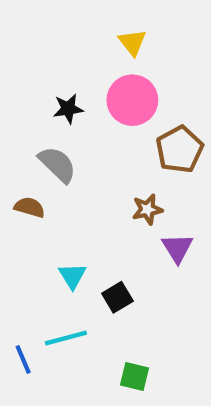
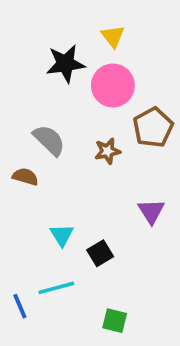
black star: (68, 109) -> (65, 64), moved, size x1.5
brown star: (147, 209) -> (107, 151), moved

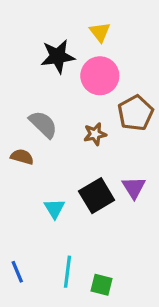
black square: (100, 253) -> (97, 196), moved, size x1.5
cyan line: (56, 288) -> (67, 272), moved, turned -68

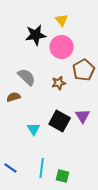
brown semicircle: (22, 157) -> (14, 97), turned -32
black square: (97, 196) -> (60, 121), turned -30
blue line: (17, 272) -> (11, 168), turned -32

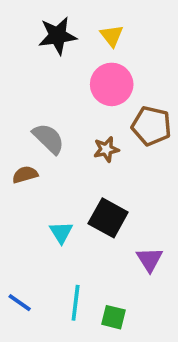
black star: (36, 35) -> (58, 36), moved
brown pentagon: (84, 70) -> (151, 126), turned -30
purple triangle: (83, 116) -> (150, 259), moved

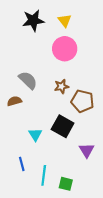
brown pentagon: (151, 126) -> (82, 101), moved
blue line: (20, 303) -> (22, 164), moved, turned 40

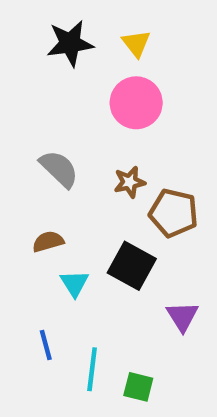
brown semicircle: (14, 101) -> (48, 242), moved

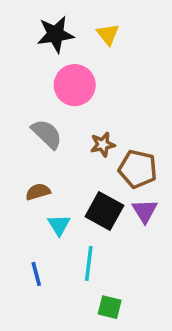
pink circle: (136, 103) -> (75, 85), moved
purple triangle: (182, 316) -> (145, 211), moved
cyan line: (92, 369) -> (89, 263), moved

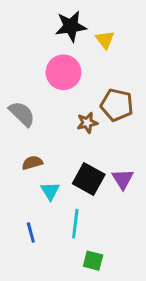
black star: (55, 34) -> (71, 26), moved
yellow triangle: (108, 34) -> (105, 40), moved
gray semicircle: (47, 134) -> (22, 114), moved
brown pentagon: (138, 169) -> (117, 105), moved

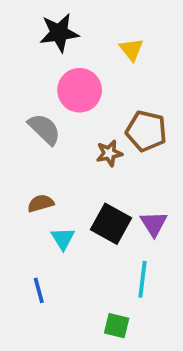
black star: (71, 26) -> (59, 33), moved
gray semicircle: (22, 114) -> (44, 129), moved
cyan line: (75, 224) -> (143, 279), moved

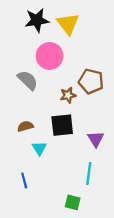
yellow triangle: (131, 49) -> (68, 24), moved, size x1.5
black square: (111, 224) -> (62, 125), moved, turned -35

